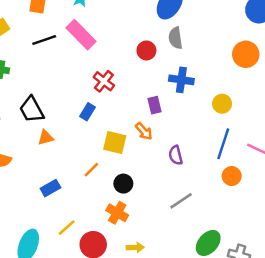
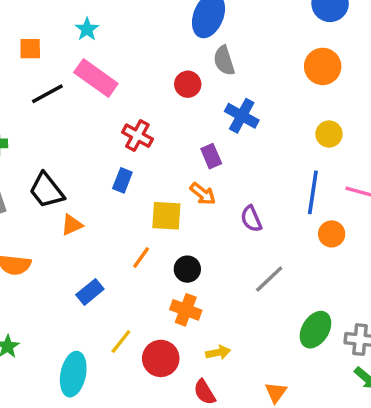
blue cross: (181, 80) -> (242, 116), turned 30
yellow circle: (222, 104) -> (329, 134), moved

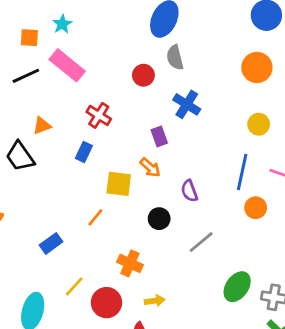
orange square: (30, 49) -> (29, 38), moved
orange triangle: (72, 225) -> (42, 126), moved
black circle: (187, 269) -> (159, 219), moved

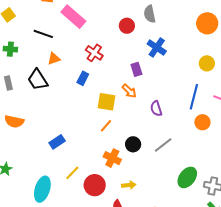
black line: (26, 76) -> (43, 34), moved, turned 42
orange line: (95, 217) -> (106, 126), moved
black circle: (159, 219) -> (133, 144), moved

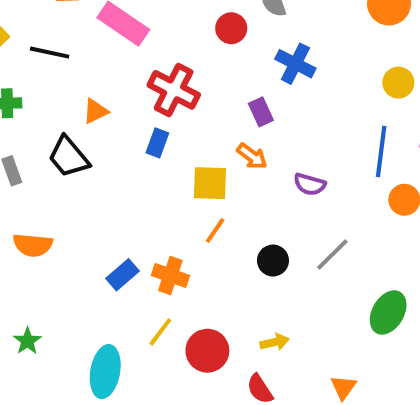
black line: (43, 34) -> (50, 53), moved
red cross: (94, 53) -> (174, 90), size x1.4
purple semicircle: (156, 109) -> (310, 184), turned -49
orange cross: (112, 158) -> (170, 275), moved

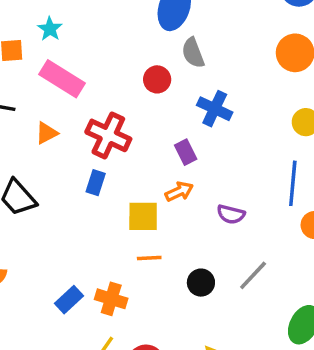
orange triangle: (95, 111) -> (47, 133), moved
orange arrow: (252, 156) -> (179, 192), turned -60
orange line: (215, 231) -> (149, 258), turned 55

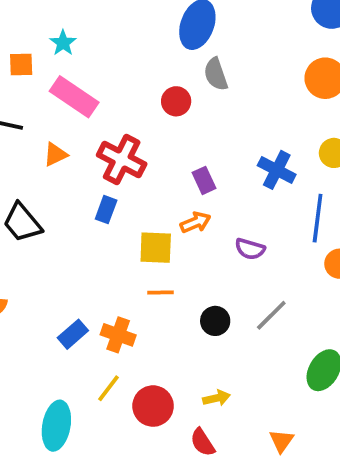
blue cross: (215, 109) -> (277, 170), moved

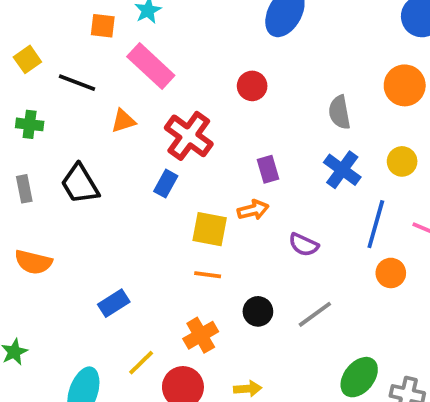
gray semicircle: (216, 74) -> (339, 112), moved
orange cross: (118, 335) -> (201, 335), moved, turned 32

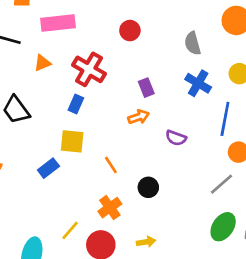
pink rectangle: (151, 66) -> (58, 23), turned -44
yellow square: (210, 229) -> (72, 141), moved
orange line: (208, 275) -> (111, 165), turned 54
blue rectangle: (114, 303) -> (48, 168), moved
gray line: (315, 314) -> (221, 184), moved

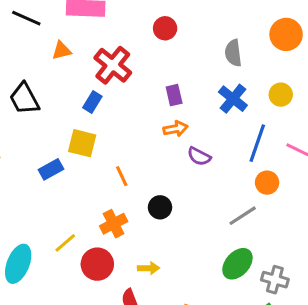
orange arrow: (139, 117) -> (175, 129), moved

